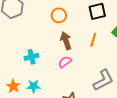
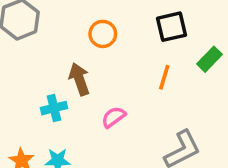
brown arrow: (66, 41) -> (79, 79), moved

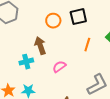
black square: (172, 27) -> (78, 17), moved

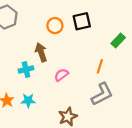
orange line: (87, 45) -> (100, 66), moved

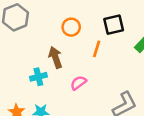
black square: (82, 21) -> (114, 25), moved
orange line: (100, 66) -> (97, 49), moved

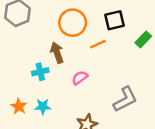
orange circle: (71, 27) -> (73, 23), size x1.5
orange line: (97, 49) -> (98, 44), turned 49

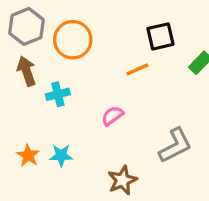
orange circle: (73, 23) -> (73, 40), moved
brown arrow: (57, 53) -> (26, 71), moved
cyan cross: (40, 72) -> (58, 94), moved

